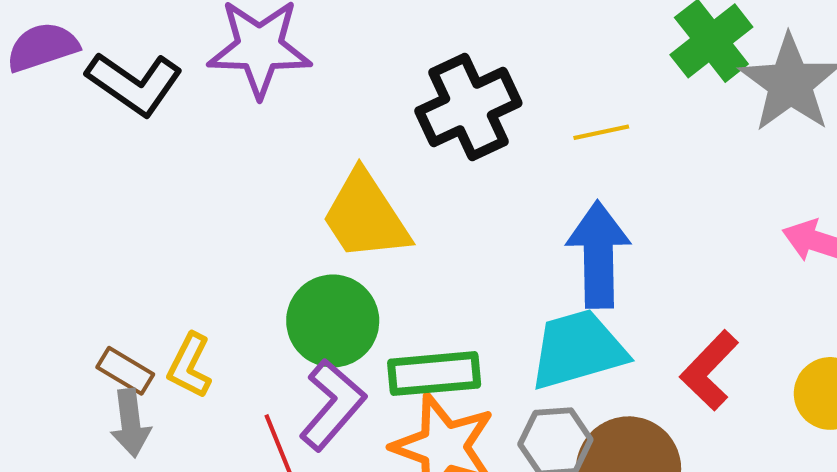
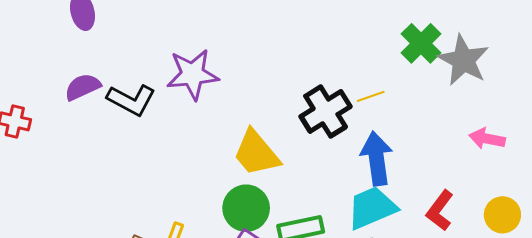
black cross: (468, 107) -> (326, 111), moved

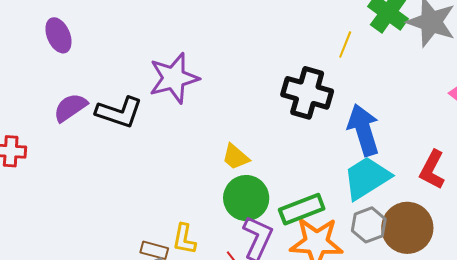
yellow line: (371, 96) -> (345, 44), moved, turned -40
black cross: (326, 111) -> (307, 93), turned -33
yellow trapezoid: (256, 153) -> (236, 157), moved, size x0.6

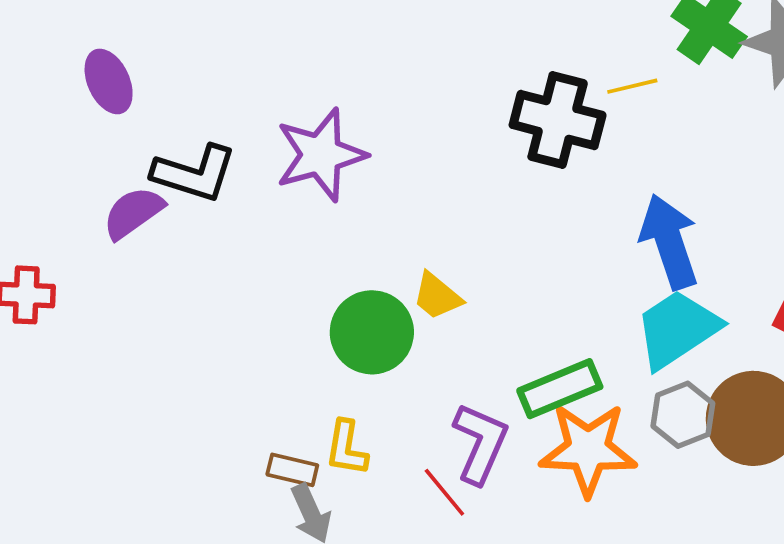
yellow line: (345, 44) -> (632, 86), turned 56
black cross: (307, 93) -> (558, 120), moved
black L-shape: (119, 112) -> (194, 173), moved
green circle: (246, 198) -> (372, 332), moved

